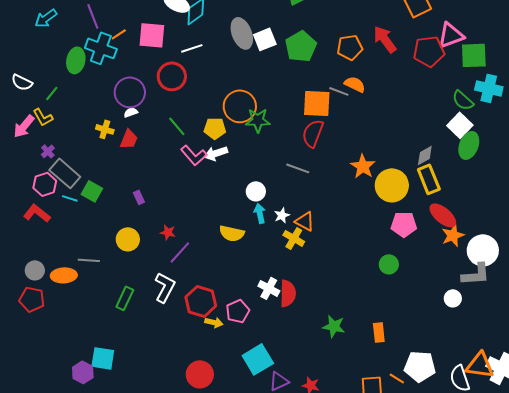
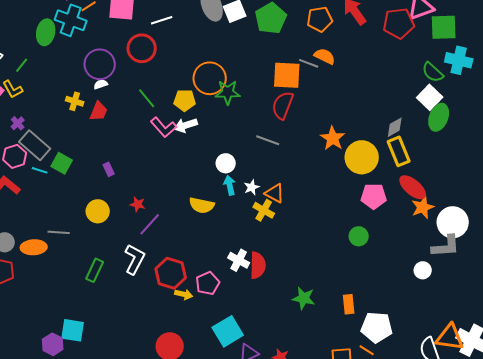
white pentagon: (420, 366) -> (377, 327), moved

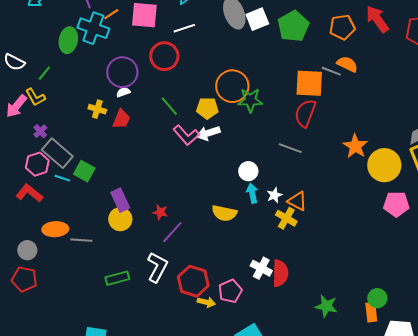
purple rectangle: (109, 169) -> (120, 200), moved, size x1.6
green circle: (359, 236) -> (377, 298), moved
orange ellipse: (34, 247) -> (55, 229), moved
green rectangle: (95, 270) -> (117, 278), turned 50

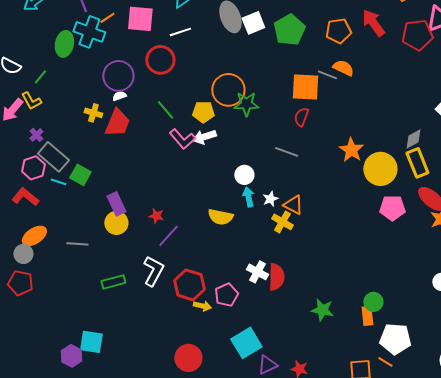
red semicircle: (305, 113) -> (301, 117), size x0.7
red trapezoid: (121, 119) -> (117, 123), size x1.4
orange ellipse: (55, 229) -> (34, 236), moved, turned -30

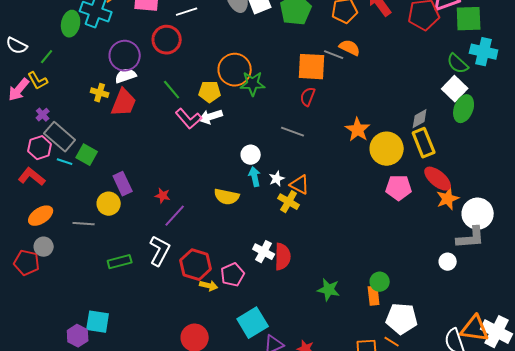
white semicircle: (119, 96) -> (126, 76), size x1.5
yellow circle: (116, 223) -> (109, 204), moved
gray circle: (23, 254) -> (44, 247), moved

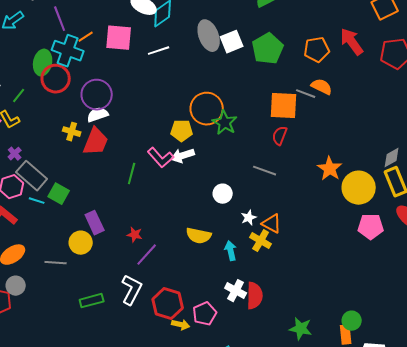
red circle: (167, 40) -> (56, 79), moved
green star: (253, 84) -> (225, 123), turned 30
green line: (172, 90) -> (132, 174), moved, turned 55
cyan arrow: (255, 177) -> (231, 251), moved

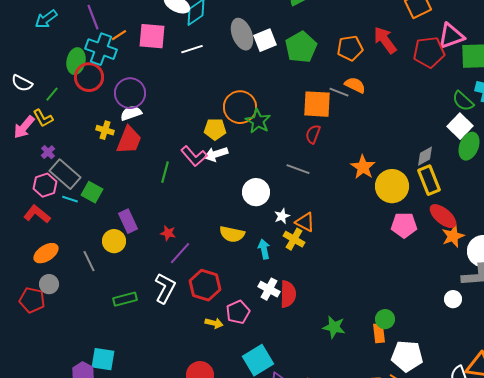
white circle: (223, 194) -> (256, 192), size x1.4
gray line: (56, 263) -> (89, 261), turned 60
red hexagon: (168, 304) -> (205, 285), moved

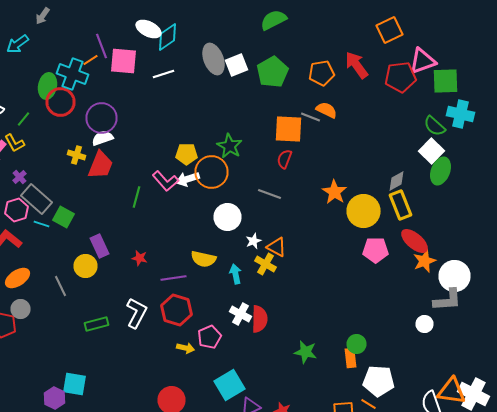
purple line: (93, 17) -> (102, 46), moved
orange circle: (240, 107) -> (212, 172), moved
purple line: (180, 253) -> (174, 278), moved, turned 40

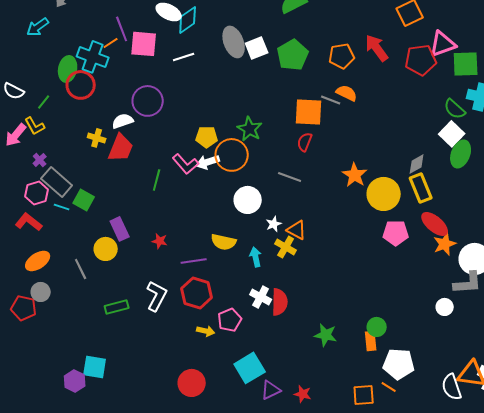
purple circle: (102, 118) -> (148, 101), moved

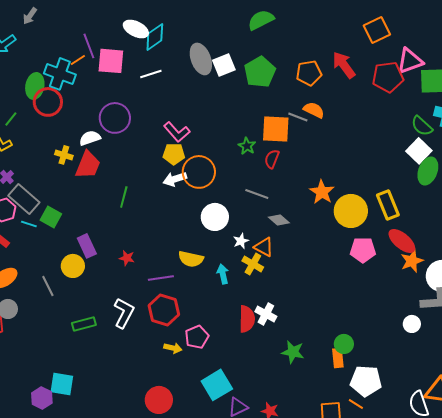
green star: (250, 129) -> (247, 146), moved, size x0.7
pink L-shape: (186, 164) -> (177, 132), moved
gray diamond: (417, 164) -> (279, 220), moved, turned 70
white cross: (261, 297) -> (266, 314), moved

